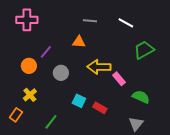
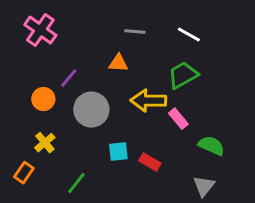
pink cross: (27, 20) -> (40, 30), turned 35
green trapezoid: (144, 50) -> (183, 75), moved
gray circle: (61, 73) -> (91, 110), size x1.5
cyan square: (79, 101) -> (118, 152), turned -32

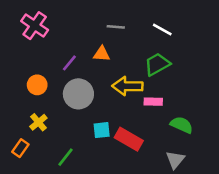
purple line: (69, 78) -> (69, 63), moved
pink rectangle: (178, 119) -> (153, 102), turned -48
red rectangle: (150, 162) -> (129, 139), size x1.5

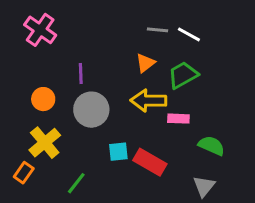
gray line: (116, 27) -> (157, 30), moved
orange triangle: (102, 54) -> (145, 63), moved, turned -42
purple line: (69, 63) -> (81, 73), turned -42
yellow cross: (38, 122) -> (45, 143), size x1.5

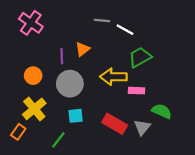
gray line: (157, 30) -> (102, 21), moved
white line: (189, 34) -> (125, 30), moved
orange triangle: (145, 63) -> (82, 49), moved
cyan square: (118, 152) -> (76, 116), moved
gray triangle: (204, 186) -> (142, 127), moved

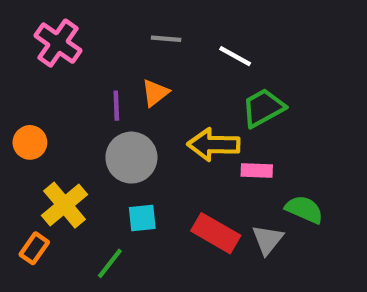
gray line: (102, 21) -> (166, 39), moved
orange circle: (33, 76) -> (30, 142), moved

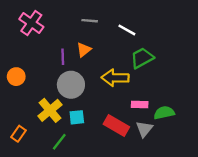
pink rectangle: (257, 171) -> (140, 105), moved
yellow cross: (64, 205) -> (50, 110), moved
green semicircle: (304, 209) -> (164, 113), turned -36

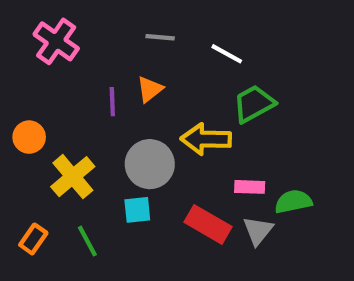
gray circle: (71, 85) -> (150, 164), moved
yellow cross: (50, 110) -> (73, 177), moved
green line: (59, 142) -> (87, 241), moved, turned -66

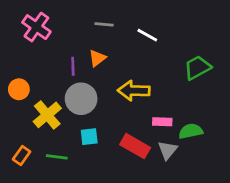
green trapezoid: (254, 104) -> (197, 68), moved
gray circle: (150, 164) -> (81, 99), moved
green line: (87, 241) -> (57, 157), turned -55

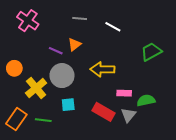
purple line: (73, 66) -> (56, 51), turned -64
orange rectangle: (22, 156) -> (16, 119), size x1.5

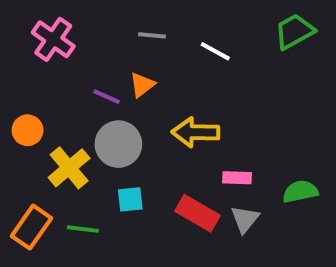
green trapezoid: (151, 52) -> (294, 31), moved
green semicircle: (146, 100) -> (300, 191), moved

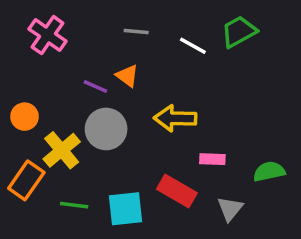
green trapezoid: (294, 31) -> (239, 32), moved
orange triangle: (142, 85) -> (127, 76), turned -45
cyan square: (130, 199) -> (126, 209), moved, size x1.5
gray triangle: (245, 219) -> (230, 209), moved
orange rectangle: (31, 227) -> (26, 180), moved

